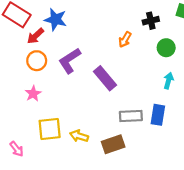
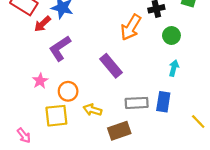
orange arrow: (125, 39) -> (131, 27), size x1.6
orange circle: (37, 61) -> (68, 91), moved
purple L-shape: (70, 61) -> (60, 48), moved
yellow arrow: (79, 136) -> (92, 110), moved

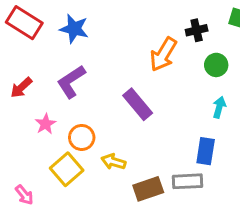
red arrow: (42, 24) -> (21, 88), moved
gray rectangle: (137, 103) -> (187, 181), moved
yellow square: (56, 116) -> (67, 169), turned -35

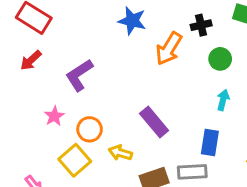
blue star: (74, 29) -> (132, 21), moved
red arrow: (21, 88) -> (31, 60), moved
purple rectangle: (138, 104) -> (154, 122), moved

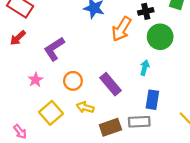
green circle: (220, 59) -> (160, 37), size x1.5
cyan arrow: (223, 100) -> (145, 68), moved
orange circle: (90, 129) -> (73, 81), moved

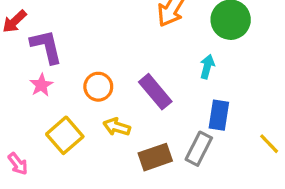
purple L-shape: (54, 49) -> (46, 47), moved, turned 110
gray rectangle: (139, 122) -> (199, 149), turned -60

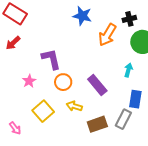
purple L-shape: (46, 47) -> (51, 59), moved

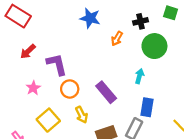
orange arrow: (107, 35) -> (117, 39), size x0.6
red arrow: (13, 43) -> (28, 51), moved
yellow arrow: (74, 106) -> (81, 115), turned -133

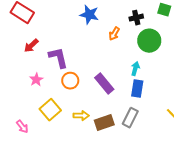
blue rectangle: (147, 107) -> (137, 89), moved
yellow arrow: (81, 115) -> (81, 116), moved, turned -63

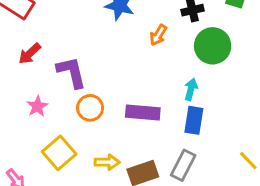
purple rectangle: (104, 84) -> (143, 113), turned -45

